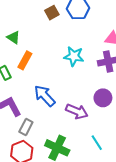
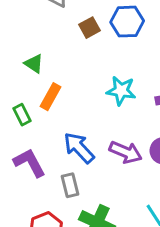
purple arrow: (77, 111) -> (126, 152), moved
gray rectangle: (26, 127) -> (70, 185), moved, turned -42

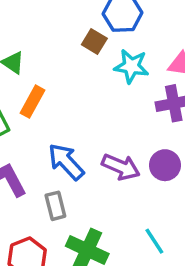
brown square: (90, 28) -> (94, 42), moved, turned -30
cyan star: (121, 91) -> (131, 66), moved

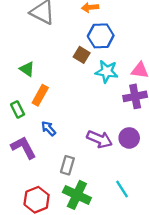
blue arrow: (66, 162) -> (48, 128), moved, size x0.6
gray rectangle: (55, 206) -> (67, 165), moved, turned 30

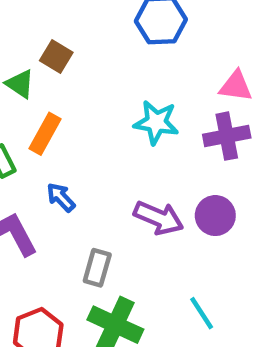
brown square: (82, 55) -> (56, 57), moved
cyan star: (107, 71) -> (156, 122), moved

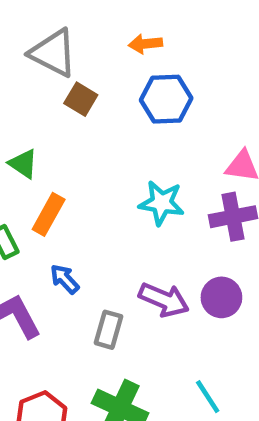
brown square: (56, 57) -> (81, 99), moved
gray rectangle: (97, 268) -> (108, 330), moved

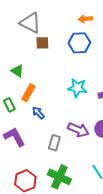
orange arrow: (145, 44) -> (85, 19), moved
brown square: (81, 99) -> (42, 43), turned -32
blue arrow: (65, 279) -> (38, 113), moved

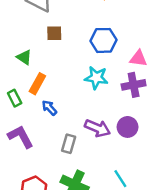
brown square: (42, 43) -> (54, 33), moved
blue hexagon: (79, 43) -> (104, 40), moved

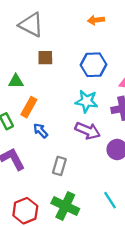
green triangle: (24, 57) -> (16, 81), turned -35
purple arrow: (97, 128) -> (88, 131), moved

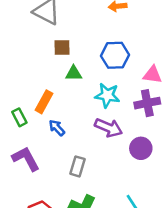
green triangle: (16, 81) -> (74, 73), moved

